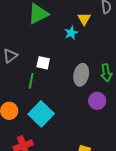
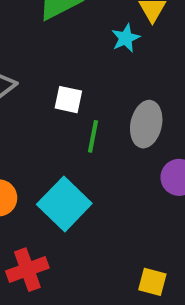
green line: (31, 81) -> (93, 136), moved

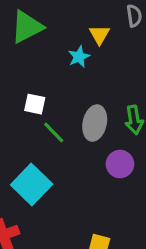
green line: (93, 136) -> (54, 132), turned -55

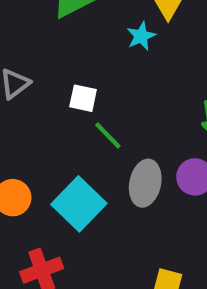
gray ellipse: (95, 123) -> (145, 183), moved

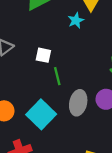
green line: (108, 135) -> (57, 76), turned 30

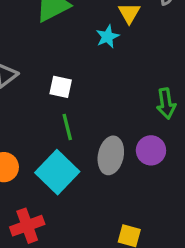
green line: (57, 76) -> (67, 127), moved

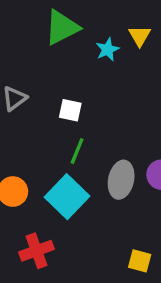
cyan star: (107, 37) -> (108, 49), moved
green line: (67, 127) -> (77, 151), turned 36

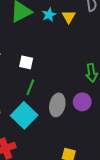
cyan star: (108, 49) -> (49, 15), moved

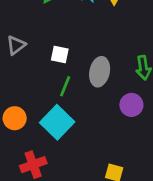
gray ellipse: (57, 105) -> (100, 72), moved

